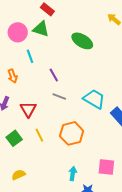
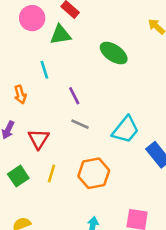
green triangle: (41, 29) -> (60, 35), turned -30
pink circle: (18, 32) -> (32, 18), moved
cyan trapezoid: (94, 99) -> (125, 130), turned 95
yellow line: (39, 135) -> (52, 173), turned 40

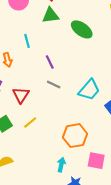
green triangle: (60, 35) -> (51, 15), moved
yellow line: (52, 173) -> (30, 123), turned 32
orange hexagon: (94, 173) -> (75, 136), moved

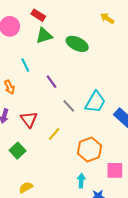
gray line: (54, 84) -> (69, 106), moved, turned 32
yellow line: (30, 123) -> (54, 134), moved

